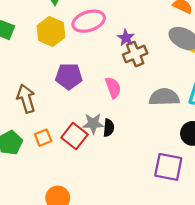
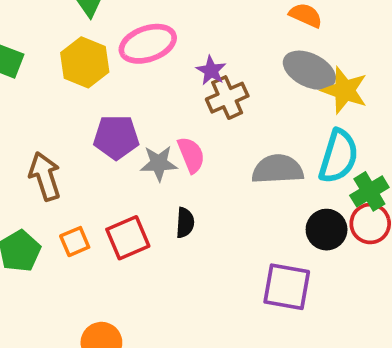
gray star: (93, 124) -> (159, 163), moved
red square: (75, 136) -> (128, 238), turned 30

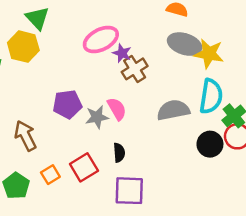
pink ellipse: (148, 44) -> (101, 40), moved
yellow hexagon: (85, 62) -> (23, 47), moved
purple square: (287, 287) -> (129, 191), moved

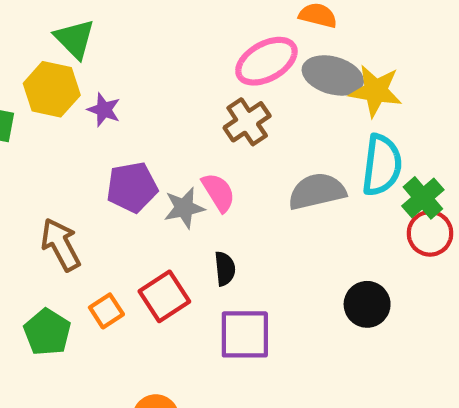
pink ellipse: (101, 40) -> (266, 61), moved
purple star: (122, 53) -> (104, 110), moved
black circle: (210, 144) -> (367, 304), moved

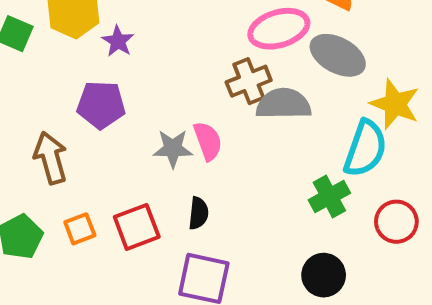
yellow star: (376, 91) -> (395, 104), moved
purple pentagon: (132, 187) -> (101, 105), moved
gray semicircle: (317, 191) -> (283, 104), moved
green cross: (423, 198) -> (329, 197), moved

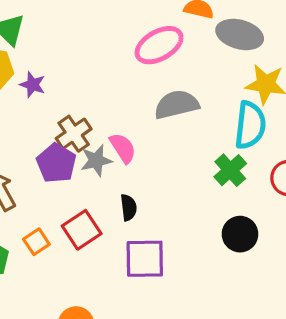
gray ellipse: (338, 55) -> (240, 34), moved
brown cross: (249, 81) -> (74, 134), moved
purple pentagon: (101, 105) -> (56, 163), moved, turned -30

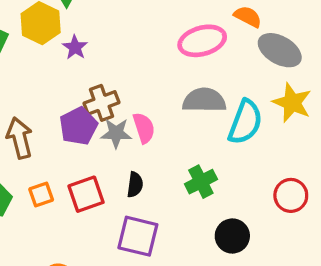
cyan semicircle: (250, 125) -> (245, 122), moved
green cross: (230, 170) -> (201, 182), moved

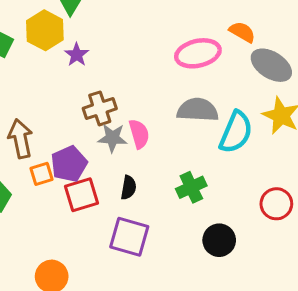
purple pentagon: (78, 126) -> (69, 164), moved
orange square: (41, 194) -> (42, 174), moved

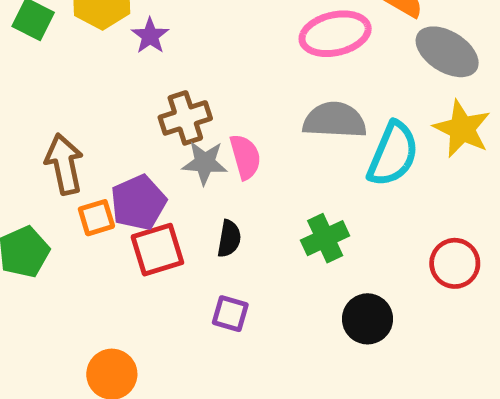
purple square: (129, 237) -> (230, 314), size x0.6

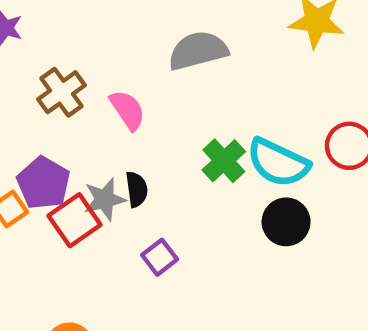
cyan semicircle: (393, 154) -> (278, 163), moved, turned 110
gray star: (205, 163) -> (105, 199), moved
purple square: (230, 314) -> (160, 257), turned -36

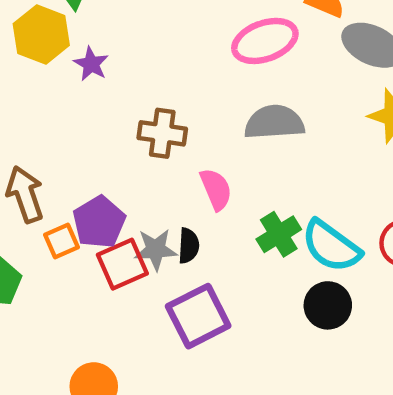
brown cross: (61, 92) -> (162, 133), moved, turned 33
pink semicircle: (127, 110) -> (216, 189), moved
purple square: (160, 257) -> (198, 316), size x1.8

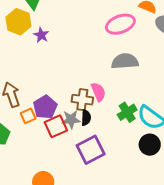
brown cross: (162, 133) -> (82, 100), moved

